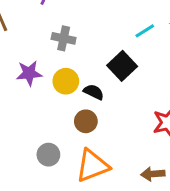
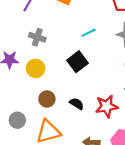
cyan line: (145, 31) -> (89, 33), moved
black semicircle: (94, 92) -> (77, 104), moved

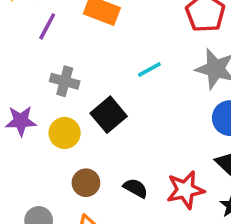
black square: (77, 62) -> (109, 115), moved

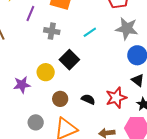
gray cross: (65, 81) -> (52, 31), moved
purple star: (21, 121) -> (22, 85), moved

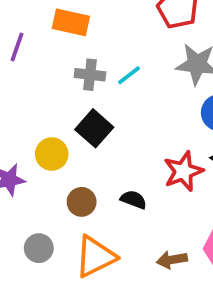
gray cross: (52, 31) -> (90, 75), moved
red star: (116, 98) -> (183, 171), moved

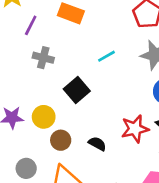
gray cross: (90, 75) -> (43, 58), moved
yellow circle: (52, 154) -> (44, 117), moved

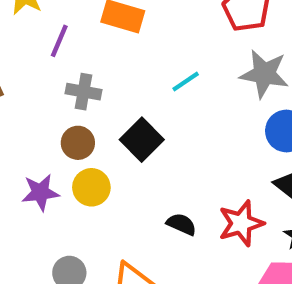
red star: (135, 129) -> (241, 223), moved
brown circle: (61, 140) -> (78, 143), moved

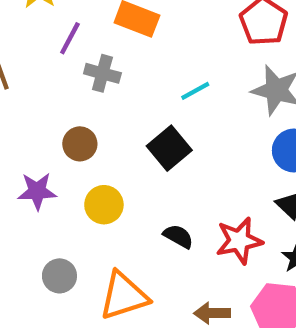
gray cross: (83, 92) -> (102, 73), moved
black square: (142, 140) -> (169, 148), moved
yellow circle: (91, 187) -> (104, 205), moved

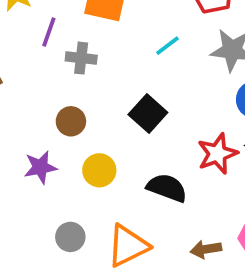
cyan line: (195, 91) -> (167, 46), moved
black semicircle: (178, 236) -> (167, 188), size x1.5
red star: (239, 241) -> (217, 154), moved

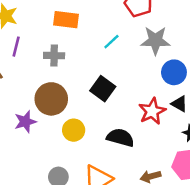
purple line: (49, 32) -> (16, 47), moved
brown circle: (71, 121) -> (51, 99), size x1.6
purple star: (40, 167) -> (25, 122), moved

